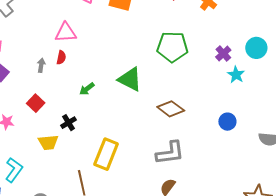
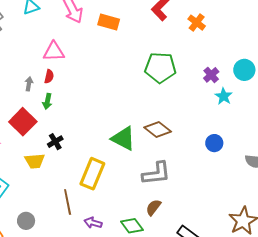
green triangle: (130, 79) -> (123, 139), moved
green arrow: (87, 89) -> (47, 101), moved, turned -42
red square: (36, 103) -> (23, 122), size x1.5

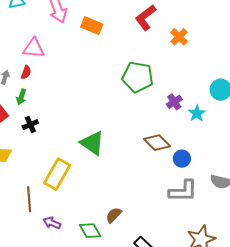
purple cross: (211, 75) -> (174, 102), moved
brown diamond: (158, 129) -> (157, 143), moved
black cross: (55, 142) -> (30, 125), moved
gray L-shape: (156, 173) -> (183, 191), moved

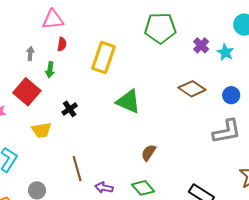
red semicircle: (26, 72) -> (62, 44), moved
black cross: (30, 125) -> (70, 109), moved
blue circle: (182, 159) -> (231, 95), moved
yellow rectangle: (57, 174) -> (104, 57), moved
brown semicircle: (114, 215) -> (149, 153), moved

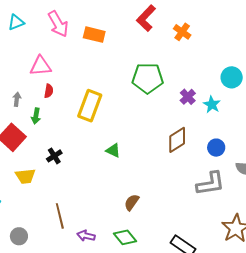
brown diamond: (192, 89) -> (177, 140), turned -68
green triangle: (128, 101) -> (113, 150), size x0.6

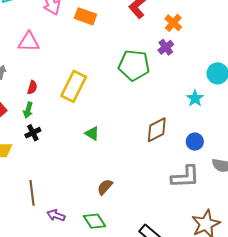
red semicircle: (49, 91) -> (32, 87), moved
purple cross: (188, 97) -> (166, 47), moved
green arrow: (36, 116) -> (28, 110), moved

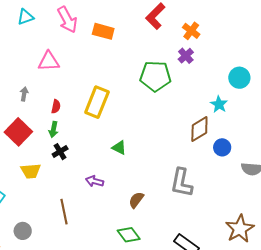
brown diamond: (157, 130) -> (199, 129), moved
gray L-shape: (185, 177) -> (182, 183), moved, turned 108
purple arrow: (56, 215) -> (95, 181), moved

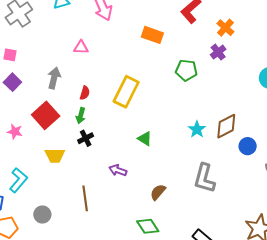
orange rectangle: (103, 31) -> (152, 35), moved
pink triangle: (49, 61) -> (81, 47), size x0.7
green pentagon: (155, 76) -> (186, 70), size x0.7
gray arrow: (24, 94) -> (54, 78), size x1.5
cyan star: (219, 104) -> (197, 129), moved

